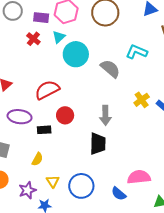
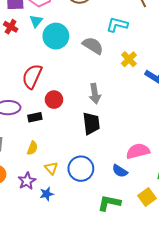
red semicircle: (47, 90) -> (32, 76), turned -30
yellow cross: (142, 100) -> (129, 59), moved

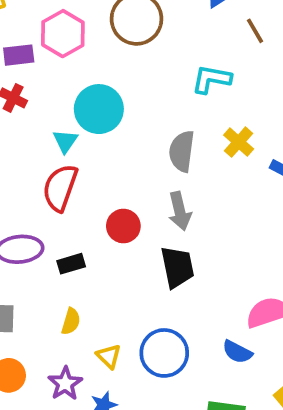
cyan triangle: (36, 21) -> (65, 141), moved
gray semicircle: (93, 46) -> (182, 151), moved, turned -110
red circle: (54, 100) -> (123, 226), moved

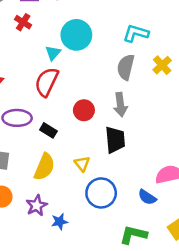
cyan L-shape: (211, 79) -> (136, 33), moved
black rectangle: (71, 264) -> (48, 130), turned 42
yellow semicircle: (71, 321) -> (44, 167), size x1.6
yellow triangle: (109, 356) -> (82, 164), moved

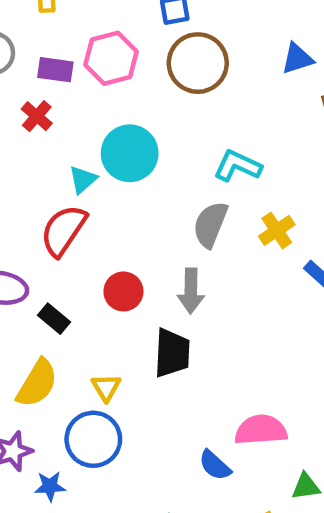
blue circle: (101, 193) -> (93, 439), moved

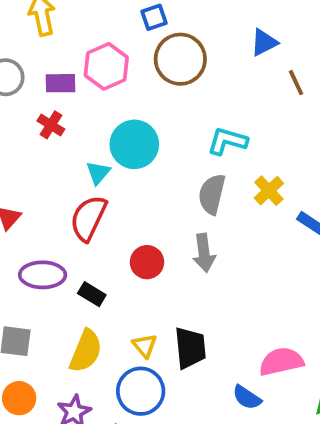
black trapezoid: (172, 353) -> (190, 348), moved

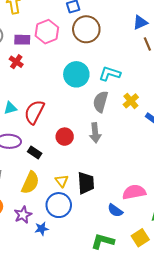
blue triangle: (264, 43) -> (140, 22), moved
cyan circle: (134, 144) -> (76, 74), moved
cyan triangle: (98, 173) -> (10, 108), moved, turned 32

